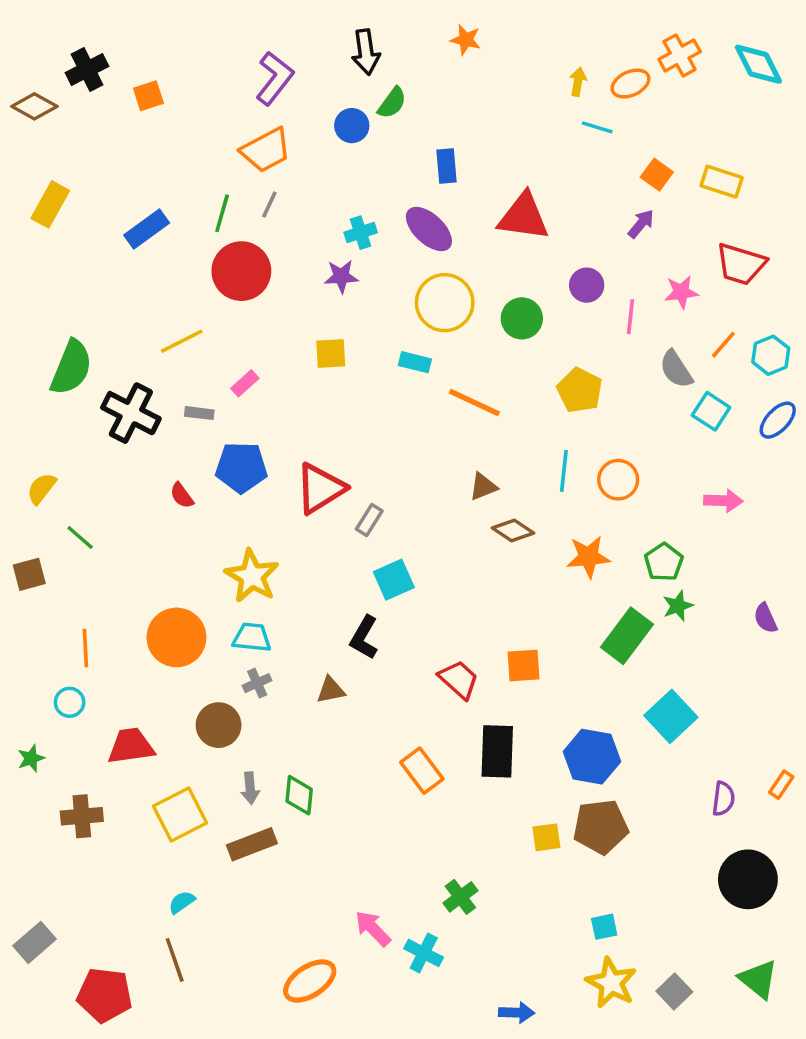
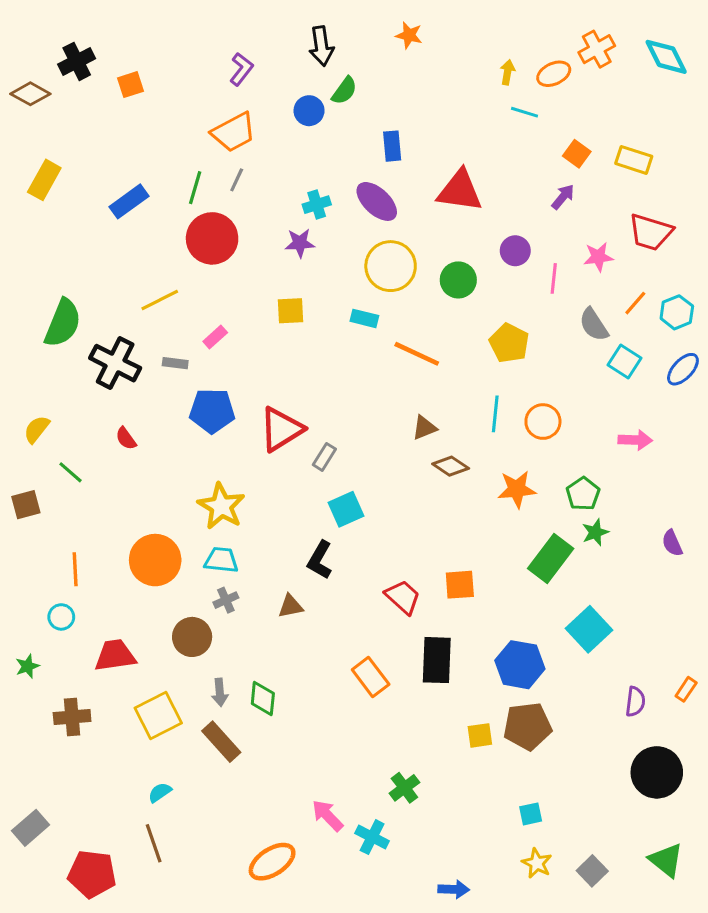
purple L-shape: (275, 78) -> (241, 69), size x0.7
red semicircle: (182, 495) -> (126, 438), moved
brown rectangle: (252, 844) -> (221, 742), turned 69
yellow star: (611, 983) -> (537, 863), size x0.7

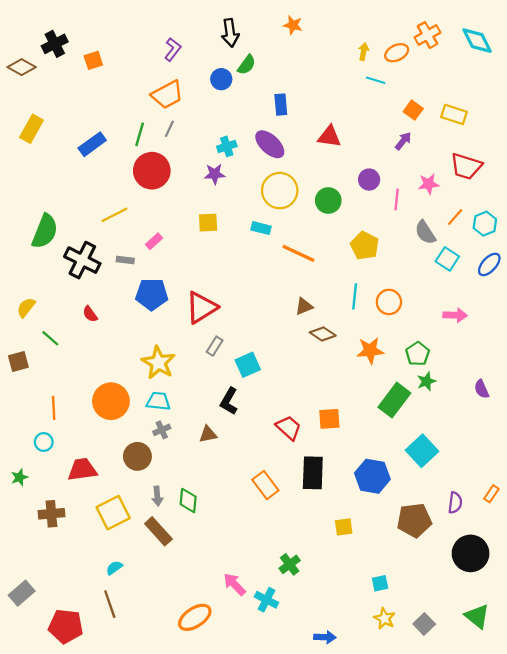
red triangle: (460, 191) -> (329, 137), size x0.7
gray rectangle: (324, 457) -> (215, 346), moved
brown pentagon: (528, 726) -> (414, 520), moved

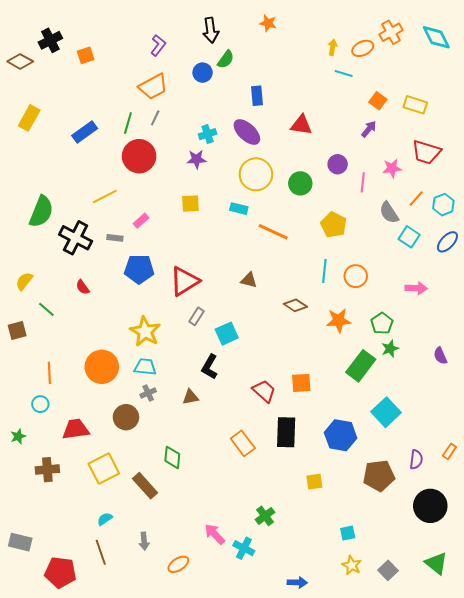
brown triangle: (304, 306) -> (249, 280), moved, turned 36
gray arrow: (157, 496) -> (144, 541), moved
gray rectangle: (22, 593) -> (20, 542), turned 55
orange ellipse: (195, 617) -> (178, 564), size x0.7

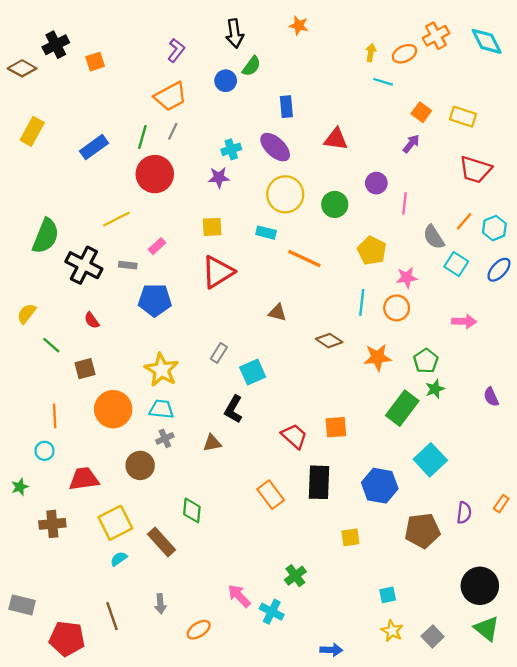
pink star: (392, 168) -> (407, 278), moved
red triangle: (184, 281) -> (218, 272), moved
brown square: (17, 331) -> (85, 369), moved
black circle: (430, 506) -> (480, 586), moved
cyan semicircle: (105, 519) -> (119, 559), moved

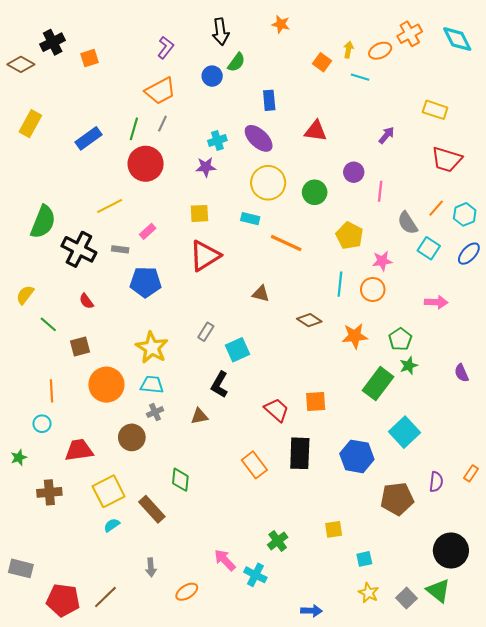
orange square: (421, 112) -> (322, 62), moved
yellow square: (350, 537) -> (334, 529), moved
brown line: (112, 616) -> (105, 597), moved, turned 65
green triangle: (487, 629) -> (438, 591), moved

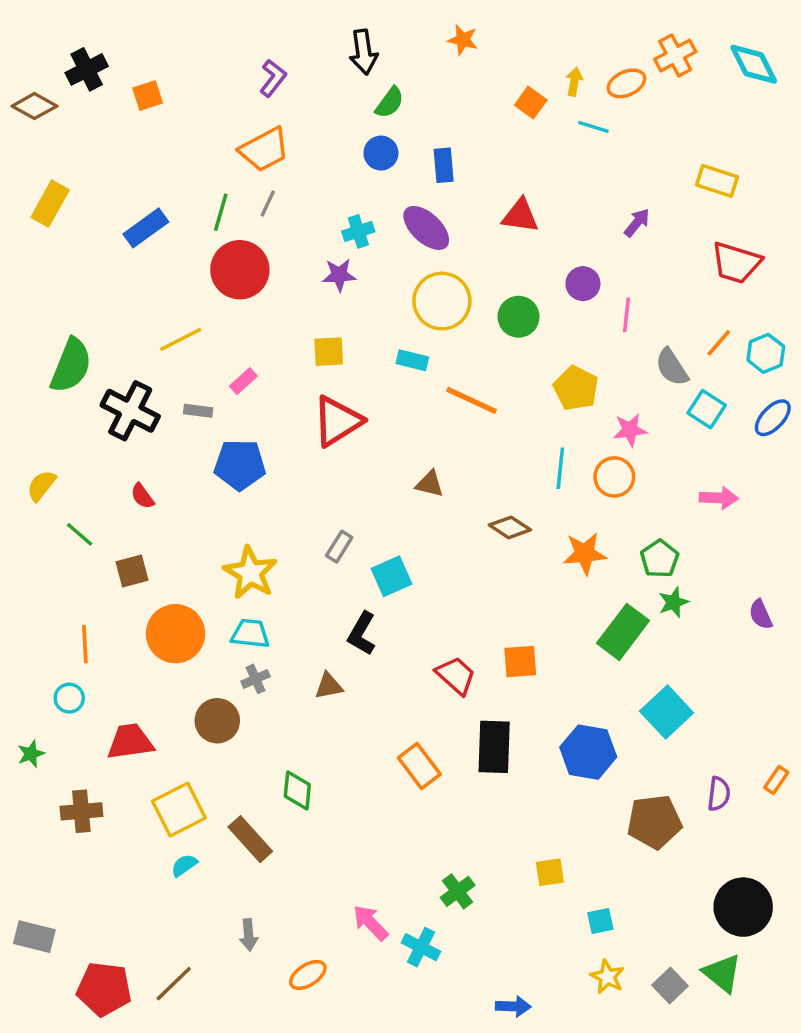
blue circle: (212, 76) -> (381, 153), moved

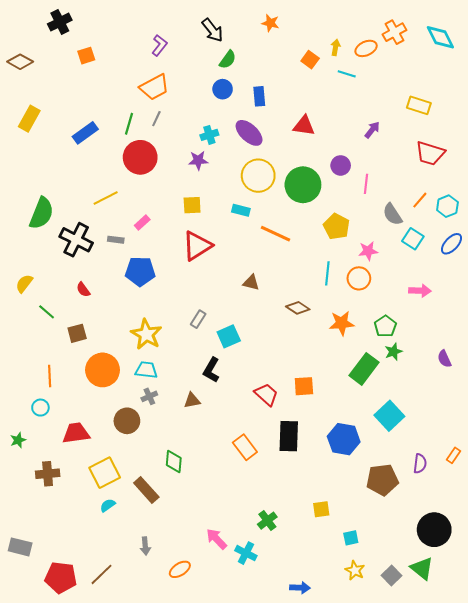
black arrow: (364, 52) -> (212, 30), turned -30
black cross: (87, 69) -> (60, 22), moved
green circle: (519, 317) -> (303, 185), size x1.5

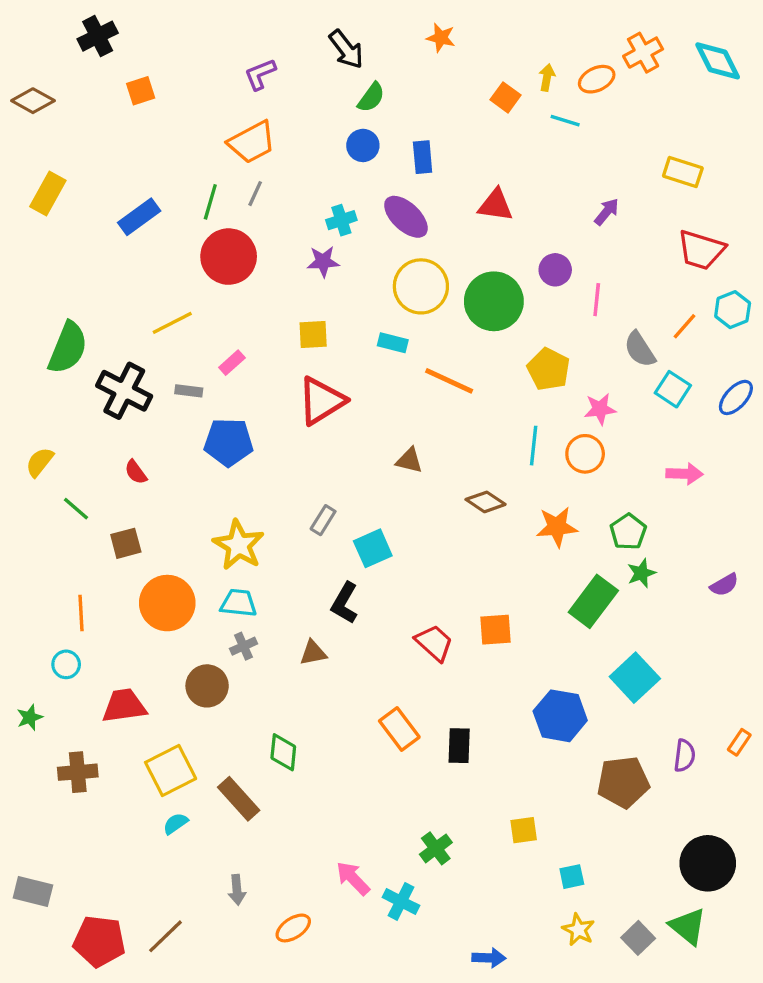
purple L-shape: (159, 45) -> (260, 74), turned -150
cyan hexagon: (447, 206) -> (733, 310), moved
purple semicircle: (444, 359) -> (724, 585), turned -96
black rectangle: (289, 436) -> (459, 746), moved, size x0.7

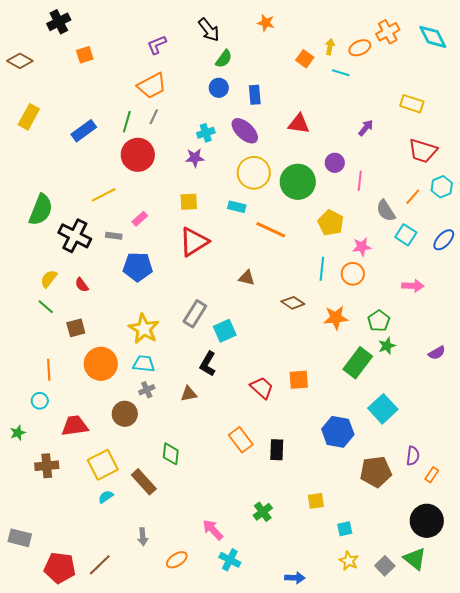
yellow semicircle: (40, 462) -> (49, 279), moved
gray rectangle: (323, 520) -> (195, 314), size x1.5
orange rectangle: (739, 742) -> (432, 475), moved
cyan cross: (401, 901) -> (230, 560), moved

